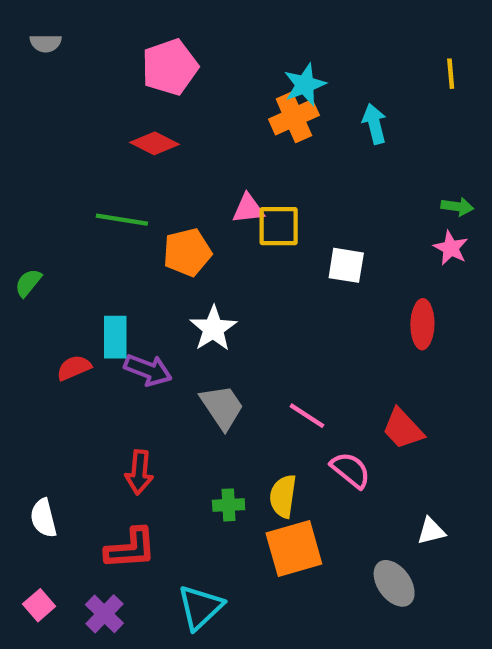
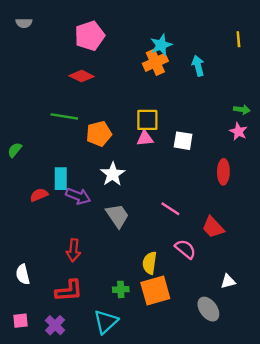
pink triangle: (248, 209) -> (145, 138), moved
pink line: (307, 416) -> (170, 209), moved
green cross: (229, 505) -> (121, 289), moved
pink square: (39, 605) -> (20, 321), turned 35

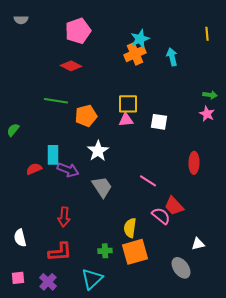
red ellipse: (223, 172) -> (194, 163), moved
red trapezoid: (213, 227) -> (174, 206), moved

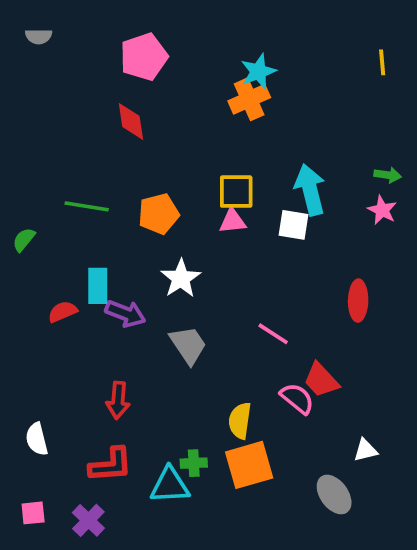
cyan arrow: (172, 57) -> (310, 190), moved, size x1.5
red diamond: (71, 66) -> (131, 121), turned 55
green line: (56, 101) -> (87, 206), moved
cyan triangle: (92, 279) -> (170, 485), moved, turned 40

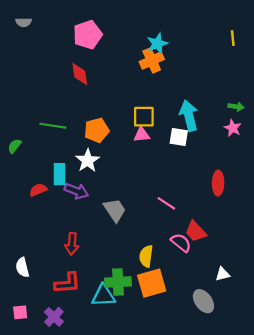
white star: (181, 278) -> (88, 161), moved
green cross: (194, 463) -> (118, 282), size x1.6

